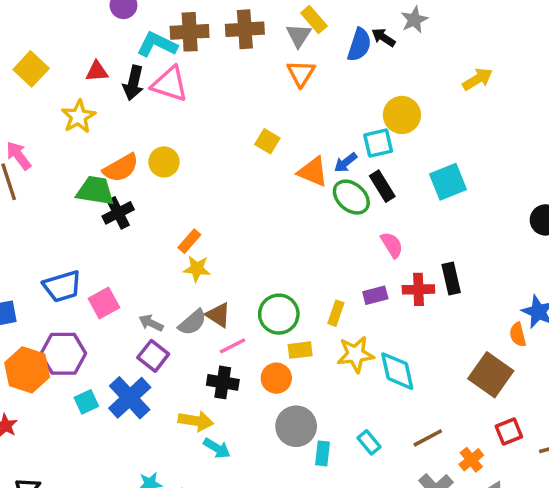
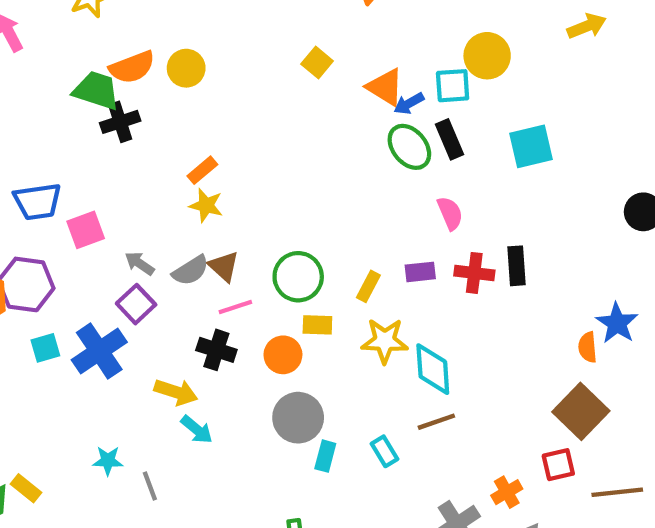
orange triangle: (313, 172) -> (385, 87), moved
brown square: (491, 375) -> (581, 411), moved
brown line: (428, 438) -> (436, 422), moved

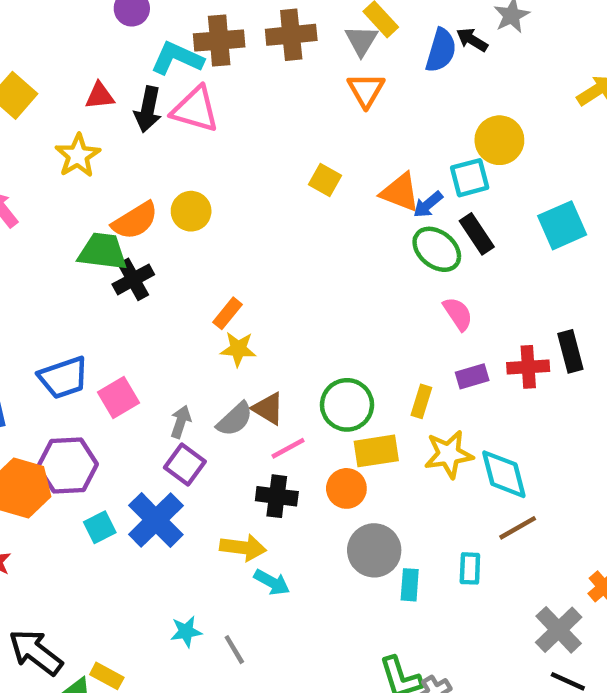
pink semicircle: (450, 213) -> (458, 314), moved
gray arrow: (140, 263) -> (181, 422), turned 84
yellow rectangle: (317, 325) -> (376, 451), size x1.4
cyan rectangle: (385, 451) -> (470, 568), turned 44

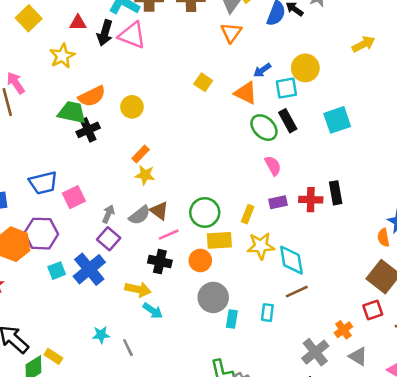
blue arrow: (428, 205) -> (262, 70), moved
yellow circle: (191, 211) -> (132, 107), moved

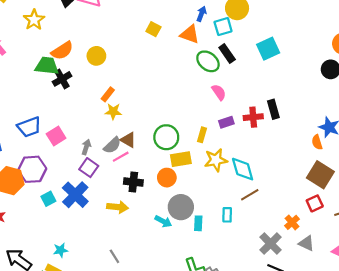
blue arrow: (262, 70) -> (201, 14), turned 152
pink line: (169, 235) -> (121, 157), moved
cyan arrow: (153, 311) -> (163, 221), moved
cyan star: (101, 335) -> (61, 250), moved

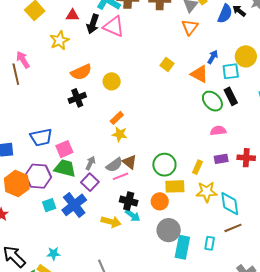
green trapezoid: (47, 66) -> (65, 168), moved
pink semicircle: (219, 92) -> (218, 131), turned -70
cyan arrow: (163, 221) -> (133, 215), moved
cyan rectangle: (198, 223) -> (182, 247), size x1.6

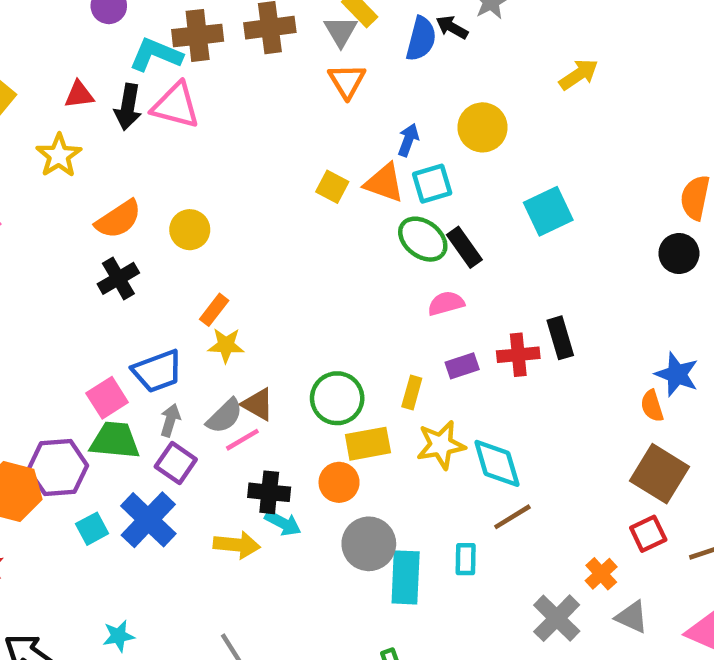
yellow square: (167, 65) -> (332, 187), moved
cyan square: (231, 71) -> (432, 184), moved
black rectangle: (231, 96) -> (464, 247), moved
blue trapezoid: (41, 137) -> (157, 371), moved

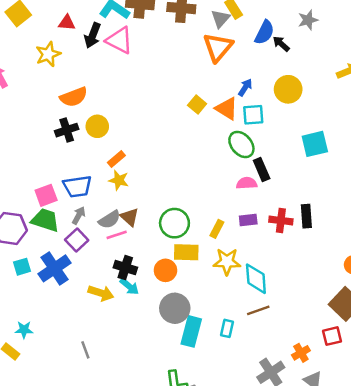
black arrow: (452, 27) -> (281, 44), moved
orange triangle: (347, 81) -> (218, 47), size x1.4
yellow circle: (190, 230) -> (97, 126), moved
black rectangle: (464, 247) -> (262, 169), moved

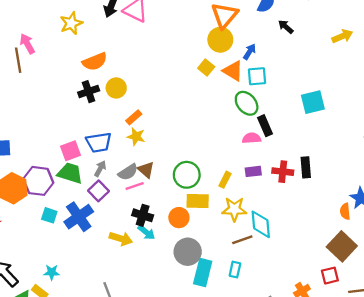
black arrow: (281, 44) -> (286, 27), moved
yellow circle: (288, 89) -> (220, 40), moved
cyan square: (22, 267) -> (49, 215), turned 35
brown line: (258, 310) -> (242, 240), moved

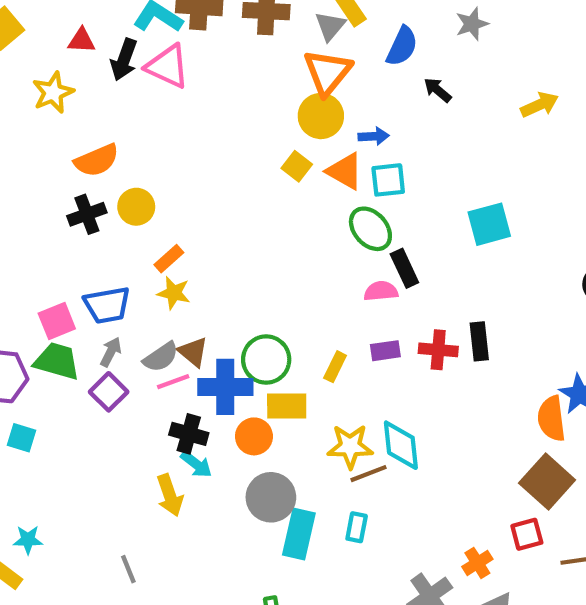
blue arrow: (250, 52) -> (374, 136), turned 56
yellow star: (234, 209) -> (350, 446), moved
orange semicircle: (345, 211) -> (551, 419), size x1.5
blue cross: (79, 217) -> (225, 387), moved, turned 36
yellow arrow: (121, 239) -> (170, 495), moved, turned 55

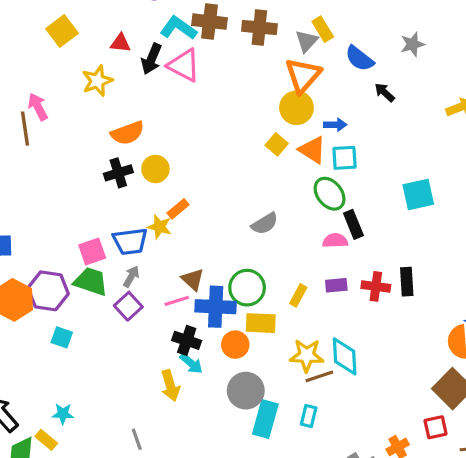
blue semicircle: (402, 46) -> (360, 59), turned 100
yellow star: (174, 293) -> (159, 227), moved
gray semicircle: (161, 357) -> (265, 224), moved

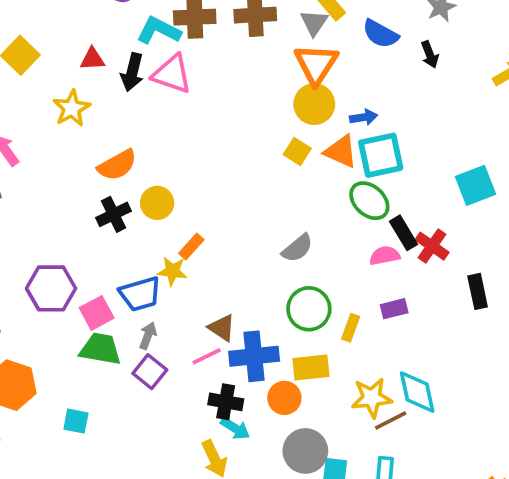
black arrow: (385, 92) -> (430, 55), moved, turned -145
cyan square: (344, 158) -> (381, 155), size x1.4
red cross: (376, 286) -> (432, 246), moved, turned 36
green circle: (247, 288) -> (309, 309), moved
purple hexagon: (48, 291) -> (51, 288), moved

